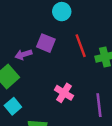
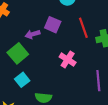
pink cross: (64, 93) -> (68, 60), moved

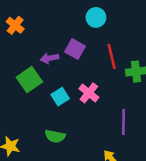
cyan square: (22, 80) -> (60, 97), moved

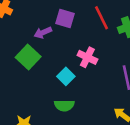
cyan square: (60, 97) -> (66, 76), moved

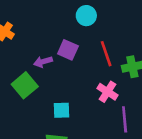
pink cross: (87, 57) -> (107, 92), moved
cyan square: (66, 76) -> (62, 110), turned 36

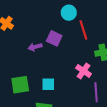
red line: (106, 54) -> (83, 30), moved
green square: (25, 85) -> (20, 85), moved, turned 30

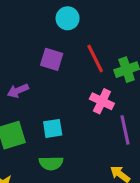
red line: (83, 30) -> (95, 58), moved
purple arrow: (35, 47) -> (18, 91), moved

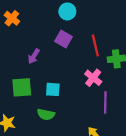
cyan circle: (68, 18) -> (67, 11), moved
purple arrow: (18, 91) -> (34, 56), turned -48

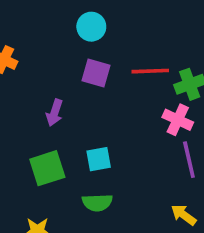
red line: (95, 46) -> (150, 71), turned -65
pink cross: (93, 78) -> (178, 120), moved

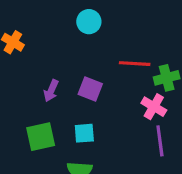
purple square: (96, 73) -> (90, 89), moved

